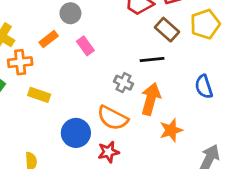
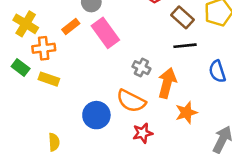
pink rectangle: (85, 46) -> (105, 33), size x1.6
black line: (152, 59) -> (185, 46), moved
yellow rectangle: (39, 95) -> (49, 79), moved
red star: (109, 152) -> (143, 133), moved

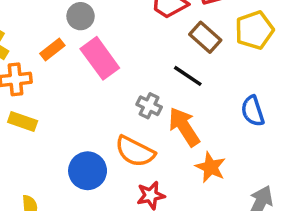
black line: (185, 46) -> (188, 76), moved, turned 40
orange arrow: (167, 83) -> (184, 127), turned -48
orange star: (186, 113) -> (210, 167), turned -30

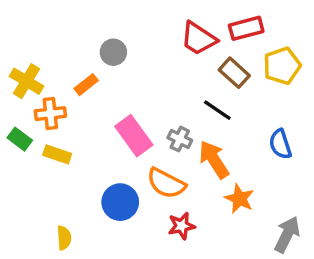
pink rectangle: (100, 58) -> (134, 136), moved

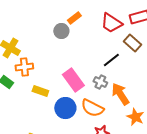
orange rectangle: (86, 85) -> (74, 18), moved
black line: (217, 110) -> (111, 60), moved, turned -72
yellow rectangle: (57, 154) -> (40, 91), moved
blue circle: (120, 202) -> (65, 108), moved

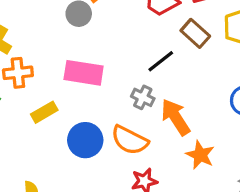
pink rectangle: (73, 80) -> (84, 73), moved, turned -45
yellow rectangle: (40, 91) -> (44, 112), turned -49

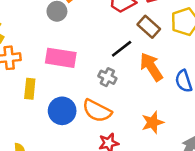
yellow rectangle: (44, 112) -> (30, 89), turned -54
orange arrow: (176, 117) -> (151, 67), moved
orange star: (200, 155) -> (153, 122), turned 30

